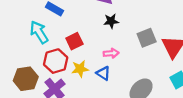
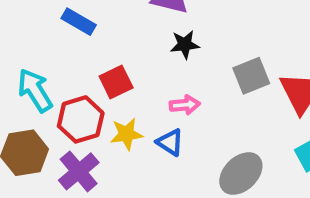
cyan arrow: (39, 32) -> (35, 90), moved

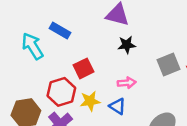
cyan arrow: (35, 90) -> (32, 46), moved

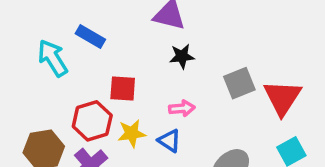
red square: (84, 68) -> (123, 89), turned 30

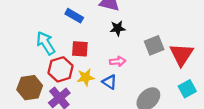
blue rectangle: (90, 37) -> (74, 16), moved
cyan arrow: (53, 58) -> (46, 43), moved

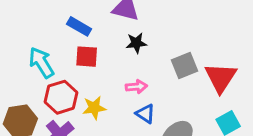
red square: (80, 49) -> (87, 57), moved
blue triangle: (110, 82) -> (145, 114), moved

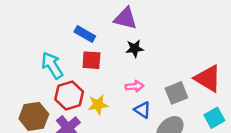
gray square: (184, 66) -> (176, 93), moved
red triangle: (221, 78) -> (208, 78), turned -32

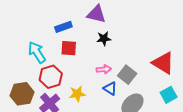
blue rectangle: (85, 34) -> (63, 27), turned -49
gray square: (176, 93) -> (127, 75), moved, turned -30
yellow star: (98, 105) -> (77, 94), moved

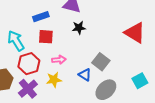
red triangle: (163, 63) -> (135, 33), moved
pink arrow: (104, 69) -> (59, 60), moved

